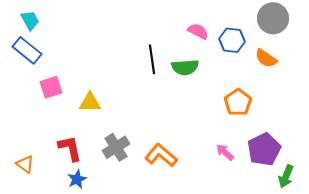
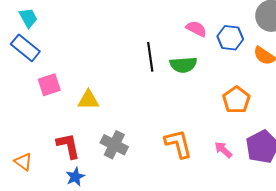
gray cross: (116, 147) -> (114, 145), turned -32
orange L-shape: (161, 155) -> (178, 144), moved, turned 36

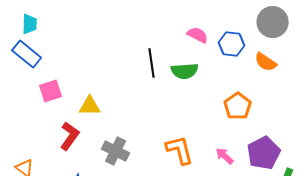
cyan trapezoid: (28, 18) -> (30, 24), turned 30
red L-shape: (68, 146) -> (70, 136), moved, turned 48

